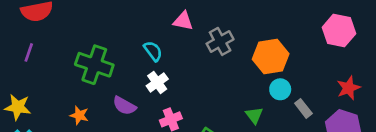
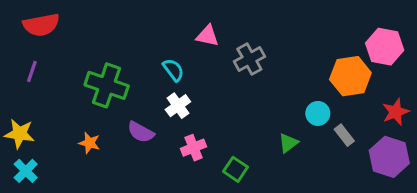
orange hexagon: (271, 57) -> (350, 76), moved
green triangle: (254, 115) -> (288, 143), turned 30

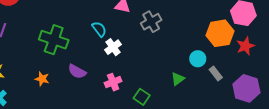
white cross: (178, 106) -> (113, 47), moved
red star: (396, 112) -> (245, 46), moved

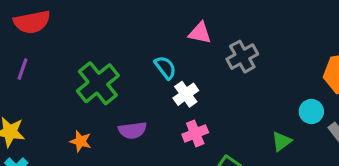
green cross: (54, 40) -> (98, 83), turned 32
purple semicircle: (77, 71) -> (132, 130), turned -36
pink cross: (113, 82) -> (195, 133), moved

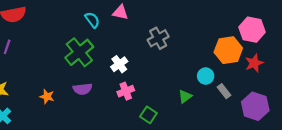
pink triangle: (200, 33) -> (120, 12), moved
cyan semicircle: (165, 68) -> (92, 20), moved
green cross: (98, 83) -> (79, 52), moved

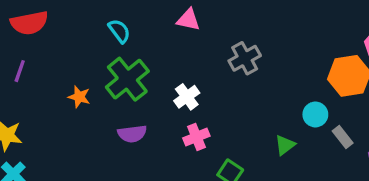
cyan semicircle: (92, 20) -> (119, 31), moved
orange star: (47, 97) -> (79, 97), moved

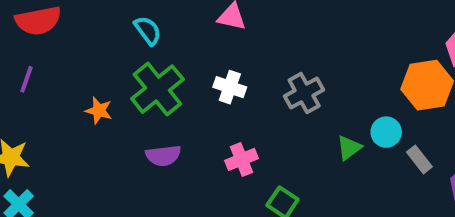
gray cross: (245, 58) -> (304, 93), moved
white cross: (187, 97) -> (230, 87), moved, turned -35
green triangle: (285, 145) -> (349, 148), moved

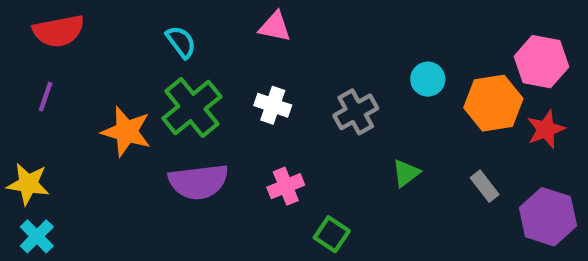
orange star: (99, 111) -> (126, 132), size x1.6
cyan circle: (386, 132) -> (428, 79), moved
purple semicircle: (163, 156) -> (198, 182), size x1.5

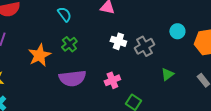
white cross: (273, 105) -> (118, 41), moved
green cross: (192, 108) -> (69, 44), size x0.6
orange star: (126, 132) -> (39, 55), turned 30

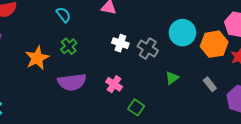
cyan circle: (177, 31) -> (182, 33), size x1.6
gray cross: (144, 46) -> (148, 48), turned -30
pink cross: (112, 80) -> (114, 84), turned -35

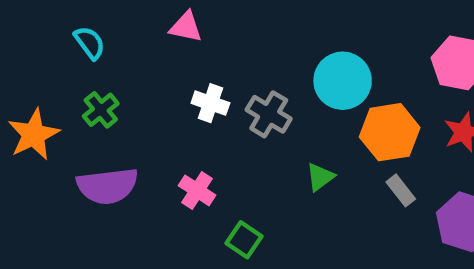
orange hexagon: (214, 44) -> (390, 132), moved

